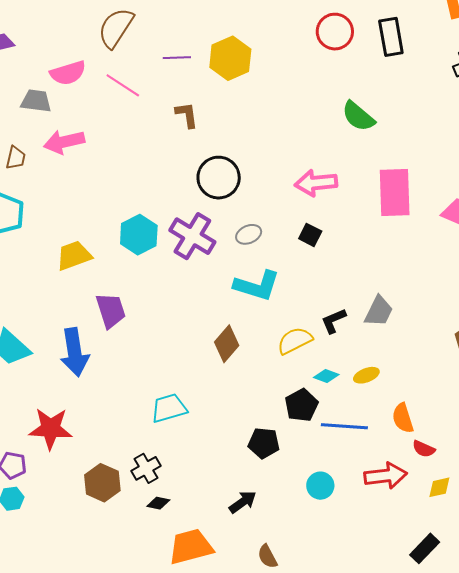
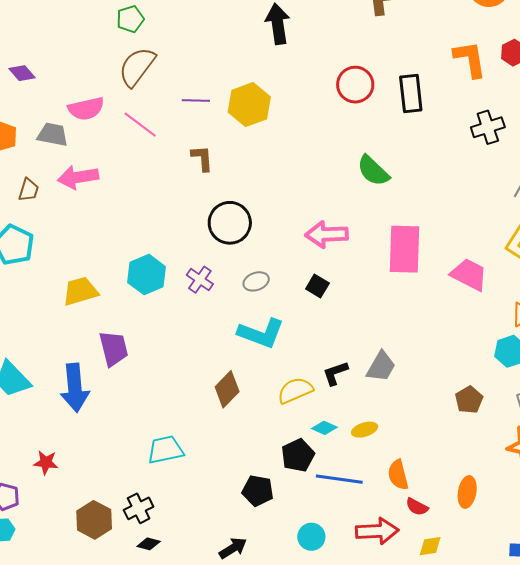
purple cross: (192, 236) -> (200, 280), size x0.6
red star: (51, 429) -> (46, 462), size x0.6

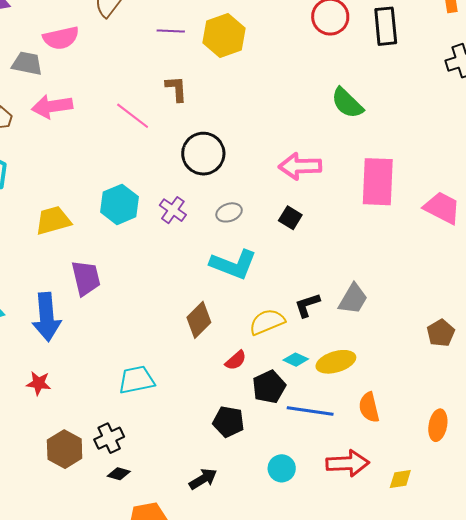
pink line: (140, 125) -> (133, 116), moved
yellow ellipse: (365, 430) -> (336, 362), size x1.5
red star: (46, 462) -> (39, 383), moved
red semicircle: (417, 507) -> (236, 360), moved, turned -70

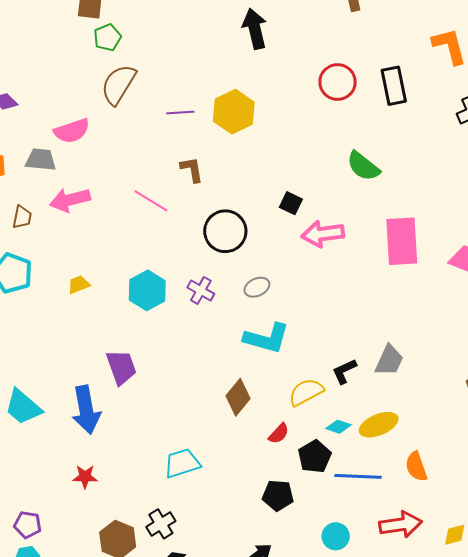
black square: (290, 218) -> (291, 203), moved
yellow trapezoid: (53, 220) -> (79, 285), moved, size x0.6

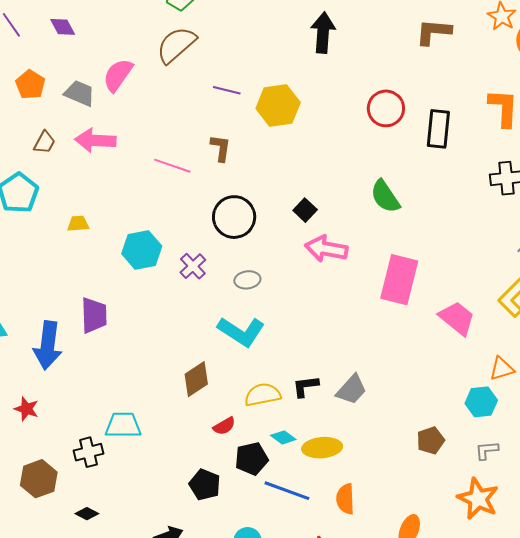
pink semicircle: (72, 131) -> (118, 75), turned 126
pink line: (151, 201) -> (172, 166), turned -30
black cross: (161, 524) -> (88, 452), moved

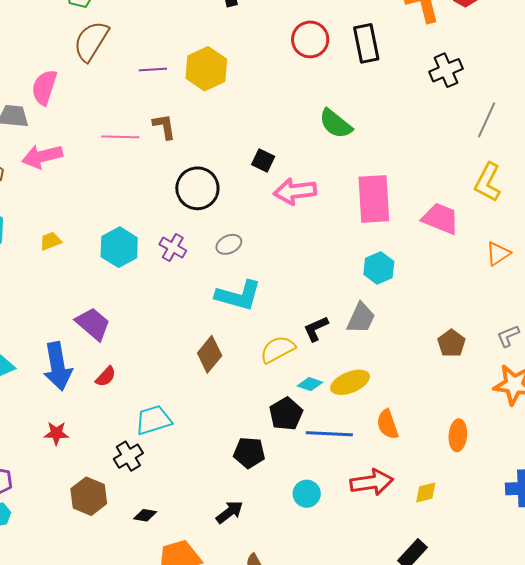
pink line: (172, 166) -> (120, 137), moved
purple trapezoid: (94, 315) -> (93, 324), turned -30
cyan hexagon: (481, 402) -> (379, 268), moved
red semicircle: (224, 426) -> (106, 377), moved

